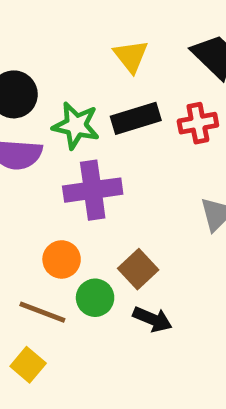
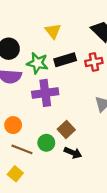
yellow triangle: (131, 56) -> (53, 31), moved
orange circle: (62, 259) -> (13, 125), moved

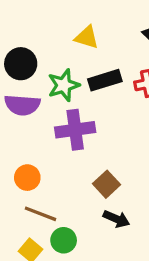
yellow triangle: (53, 31) -> (87, 37), turned -35
green star: (37, 63) -> (64, 85), turned -30
green circle: (46, 143) -> (64, 240), moved

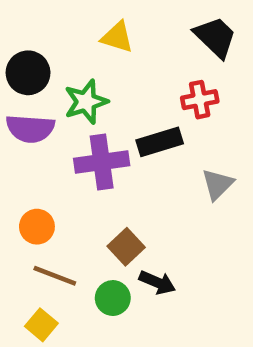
black rectangle: (105, 80) -> (160, 142), moved
brown square: (106, 184) -> (126, 247), moved
green circle: (64, 240) -> (113, 298), moved

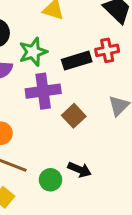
black rectangle: (160, 142) -> (77, 61), moved
brown square: (126, 247) -> (74, 116), moved

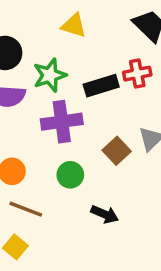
brown square: (74, 116) -> (117, 151), moved
green circle: (50, 180) -> (70, 175), moved

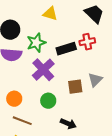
purple cross: (62, 122) -> (43, 70), turned -35
brown square: (117, 151) -> (75, 87), turned 35

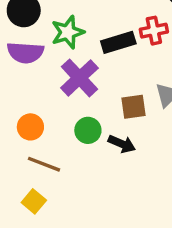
black arrow: (68, 124) -> (122, 144), moved

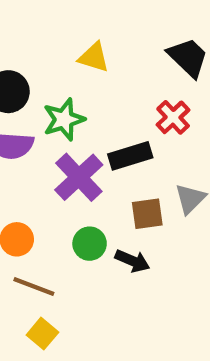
red cross: (154, 31) -> (173, 117), turned -32
black rectangle: (118, 42) -> (130, 156), moved
yellow square: (34, 201) -> (42, 334), moved

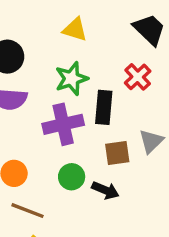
green star: (64, 119) -> (72, 79), moved
black rectangle: (130, 156) -> (104, 107), turned -68
purple cross: (79, 177) -> (63, 124), turned 30

